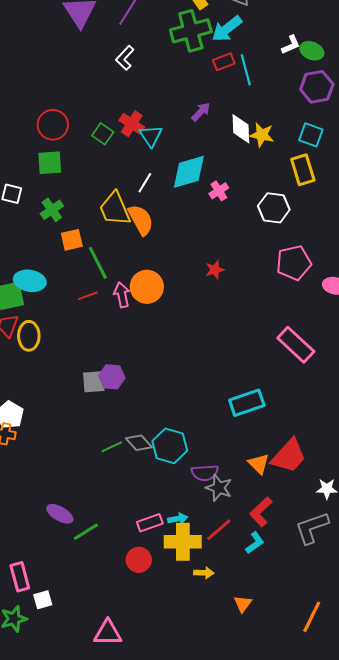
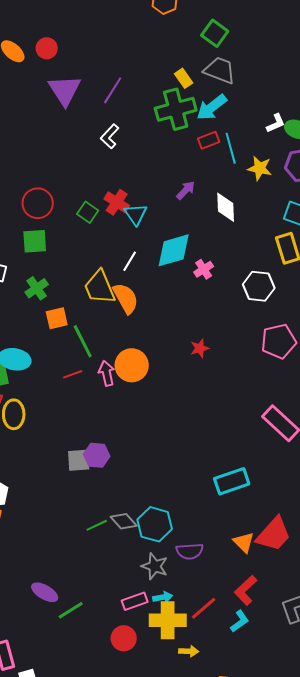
yellow star: (262, 135) -> (260, 168), moved
gray star: (219, 488) -> (155, 566), moved

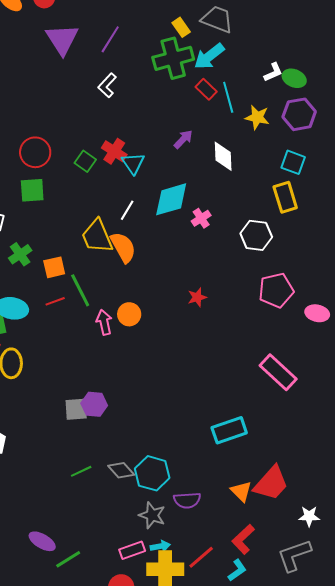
red rectangle: (209, 140) -> (206, 89), turned 65
green cross: (37, 288) -> (20, 254), moved
orange circle: (132, 365) -> (129, 314), size x0.7
red line: (73, 374) -> (55, 301), moved
green line: (97, 525) -> (81, 471), moved

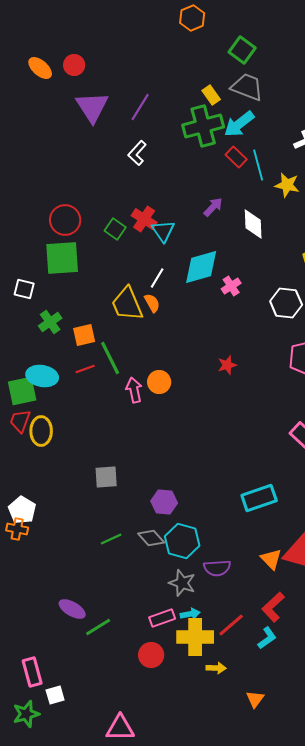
green square: (32, 190) -> (62, 258), size x1.4
orange semicircle: (123, 247) -> (152, 303), moved, size x0.6
purple hexagon: (94, 404) -> (164, 502), moved

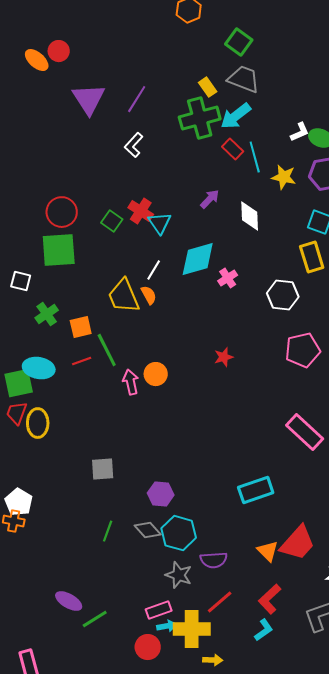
red circle: (74, 65) -> (59, 51), moved
green line: (111, 539) -> (108, 531), turned -45
cyan arrow: (190, 614) -> (167, 626), moved
red line: (231, 625) -> (220, 602), moved

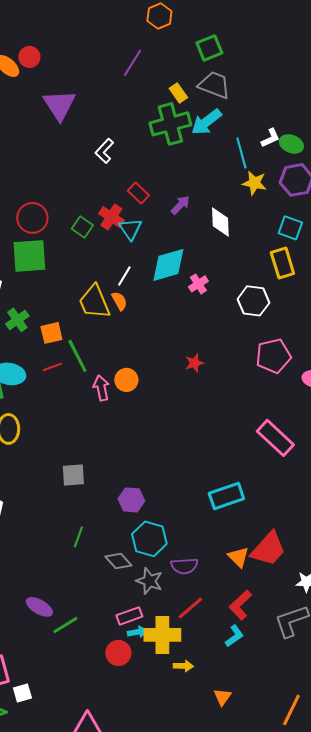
green square: (239, 42) -> (209, 48), turned 32
purple line: (137, 99) -> (132, 63), moved
red rectangle: (233, 149) -> (138, 193), moved
cyan line: (255, 157) -> (241, 153), moved
gray diamond: (148, 530) -> (118, 561), moved

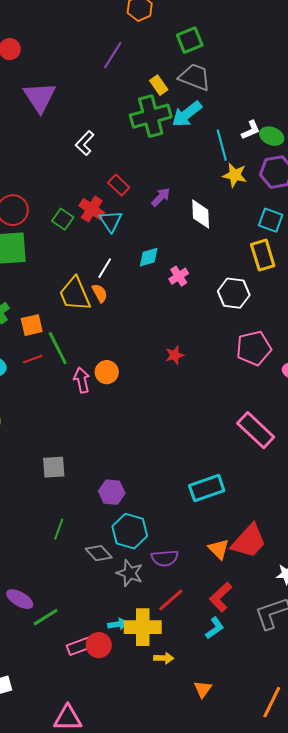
cyan diamond: (168, 265) -> (149, 257), size x0.6
pink rectangle: (129, 616) -> (80, 646), moved

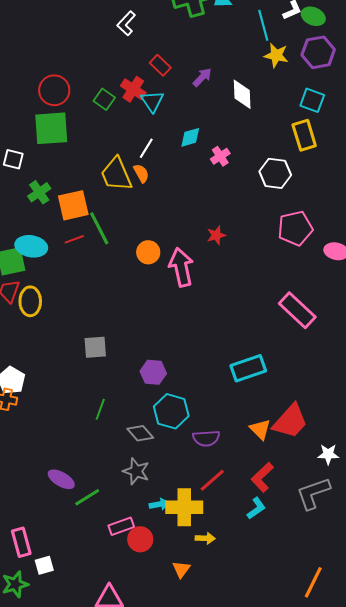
orange square: (32, 325) -> (73, 205), size x1.4
pink arrow: (82, 380) -> (181, 267), moved, size x1.5
gray star: (130, 573) -> (136, 471), moved
red circle: (99, 645) -> (140, 539), moved
orange triangle: (203, 689) -> (181, 569), moved

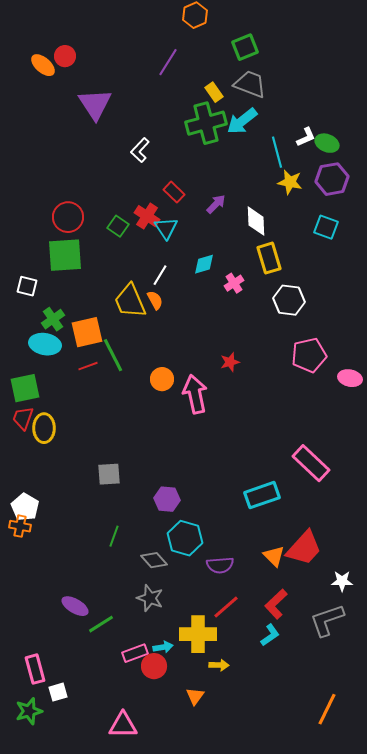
yellow rectangle: (304, 135) -> (269, 258), moved
cyan ellipse: (31, 246) -> (45, 344), moved
pink rectangle: (297, 310) -> (311, 463), moved
cyan arrow: (159, 504) -> (163, 647), moved

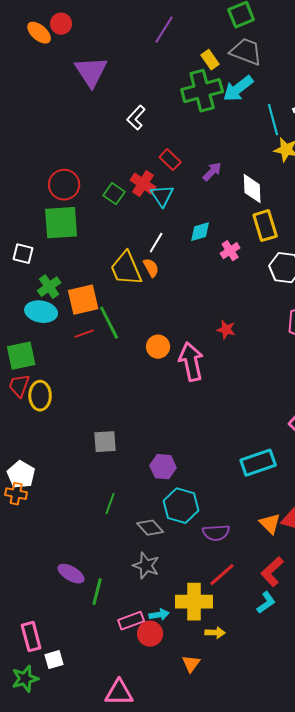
red star: (230, 362) -> (226, 330), turned 30
green line: (101, 624) -> (97, 592), turned -44

